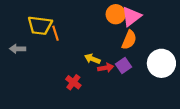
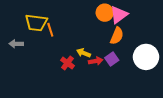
red cross: (73, 82) -> (67, 63), moved

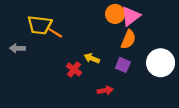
orange line: (50, 30) -> (55, 33), turned -40
purple square: (112, 59) -> (123, 65), turned -32
red arrow: (96, 61) -> (105, 90), moved

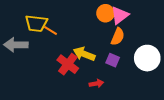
gray arrow: (17, 48) -> (16, 45), size x1.6
yellow arrow: (92, 58) -> (84, 54), size x1.5
red cross: (74, 69) -> (68, 64), size x1.5

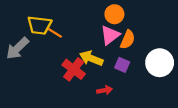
pink triangle: (120, 15) -> (110, 35), moved
gray arrow: (16, 45) -> (17, 48), turned -45

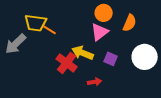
orange semicircle: (128, 40) -> (130, 23), moved

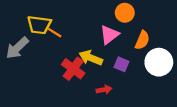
orange circle: (104, 13) -> (125, 13), moved
orange semicircle: (130, 23) -> (142, 40), moved

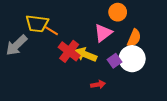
white circle: (159, 62) -> (132, 59), moved
purple square: (121, 64) -> (115, 61), turned 32
red cross: (73, 69) -> (69, 51), moved

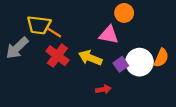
pink triangle: (103, 33) -> (109, 35), turned 48
orange semicircle: (134, 38) -> (161, 58), moved
red cross: (69, 51) -> (57, 56), moved

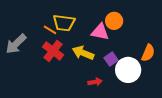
orange circle: (124, 13) -> (114, 21), moved
yellow trapezoid: (39, 25) -> (64, 23), moved
white circle: (139, 62) -> (128, 70), moved

